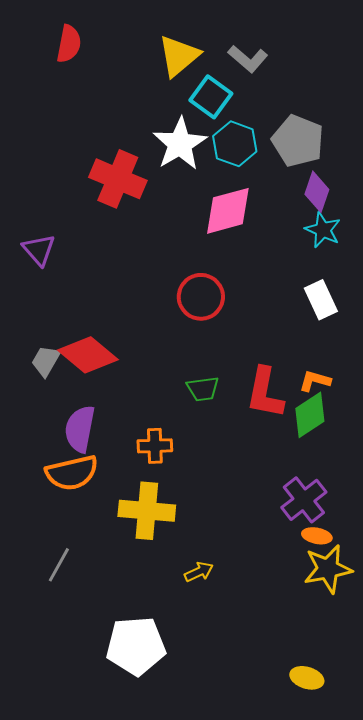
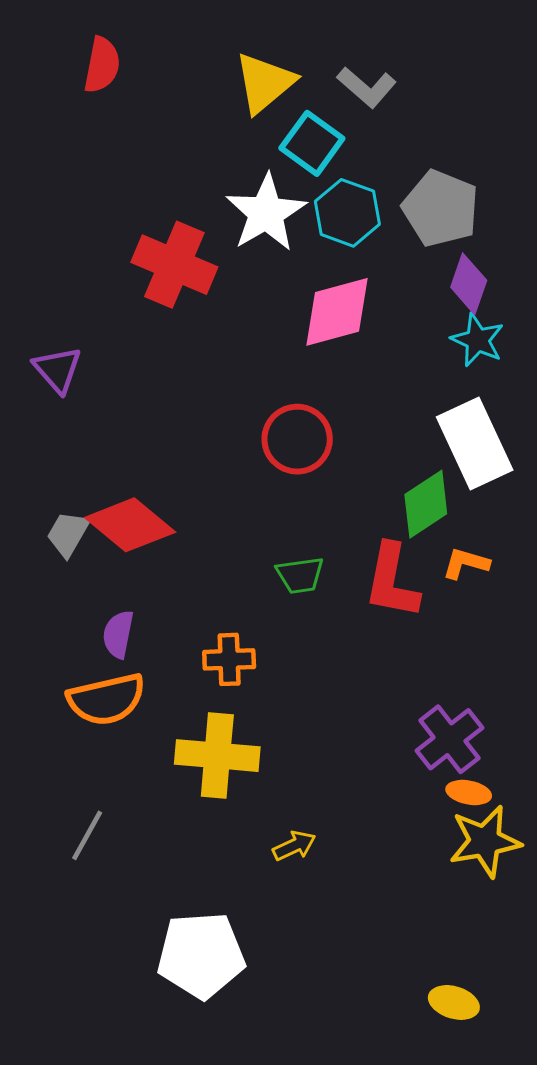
white rectangle: (321, 300) -> (475, 444), size x1.5
green diamond: (310, 415) -> (426, 504), moved
purple semicircle: (80, 429) -> (118, 634), size x0.7

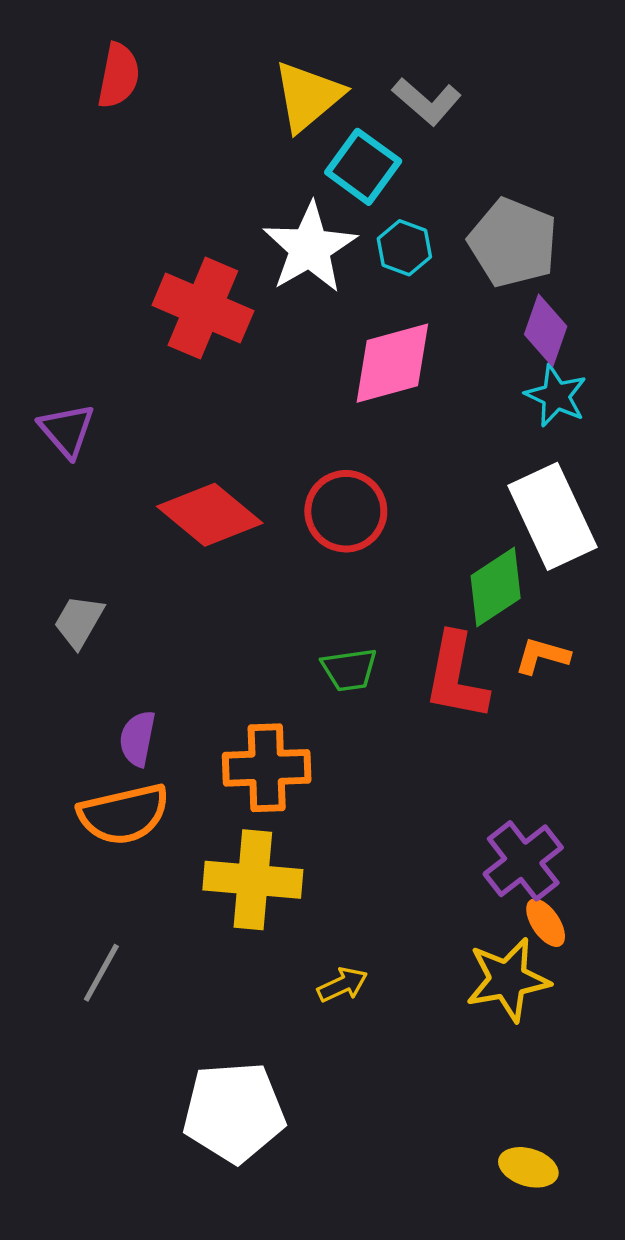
cyan hexagon: (347, 213) -> (404, 248), size x0.7
red diamond: (130, 525) -> (210, 515), moved
orange cross: (229, 659) -> (267, 768), size x1.4
orange ellipse: (469, 792) -> (546, 923), turned 45
yellow star: (485, 841) -> (508, 980), moved

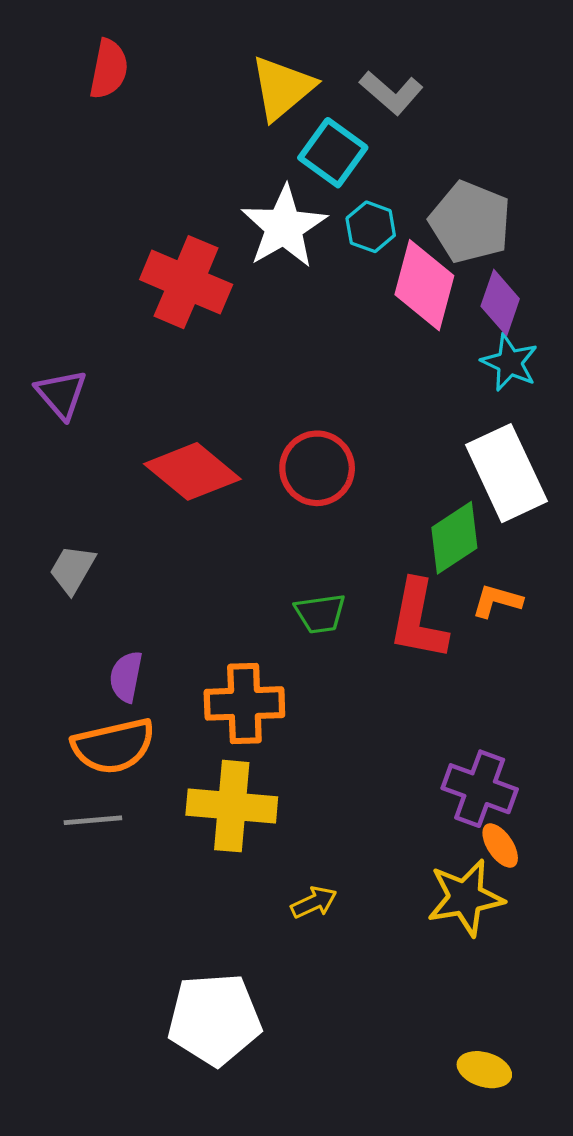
pink diamond: (392, 363) -> (424, 285), moved, turned -60
purple cross: (523, 861) -> (480, 789), turned -32
gray line: (101, 973) -> (93, 820), moved, turned 56

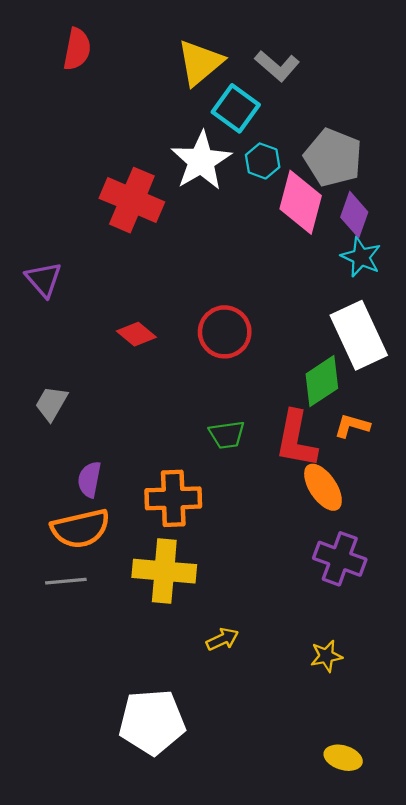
red diamond: (192, 471) -> (136, 334), size x0.6
orange ellipse: (500, 846) -> (323, 487), moved, size x1.5
yellow star: (465, 898) -> (326, 656), moved, size x0.6

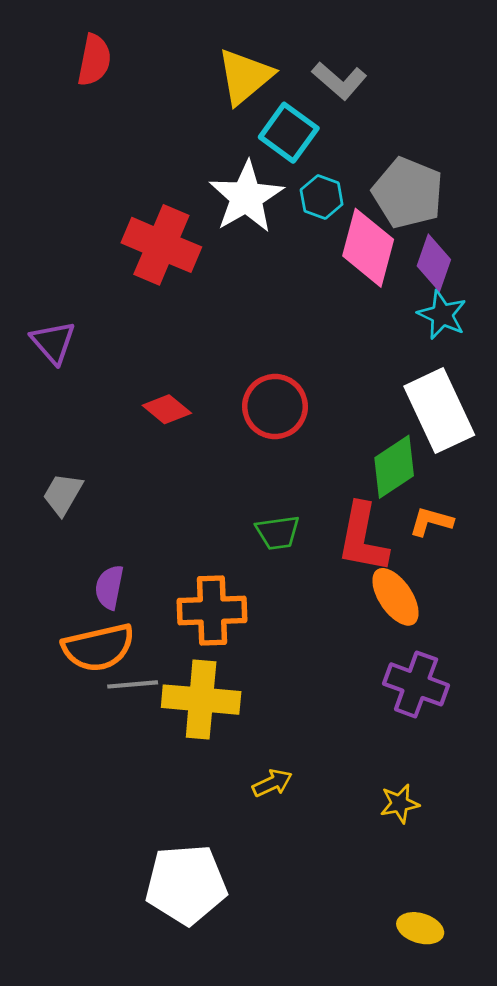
gray line: (66, 581) -> (133, 684), moved

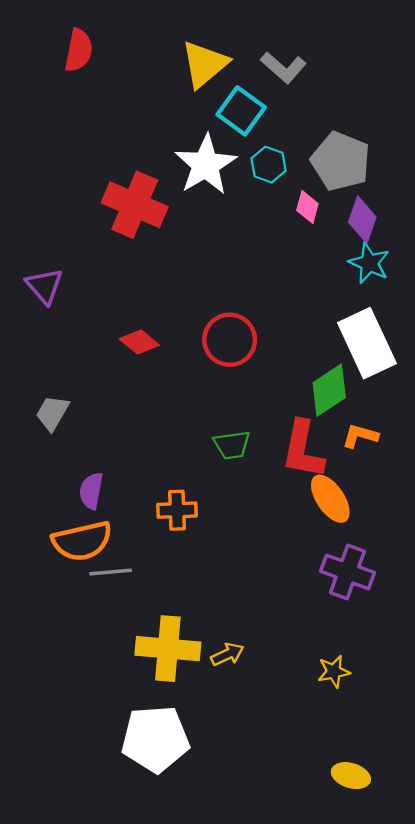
pink diamond: (368, 248) -> (307, 207), size x0.5
orange cross: (212, 611) -> (177, 510), size x0.7
yellow cross: (201, 700) -> (168, 649), moved

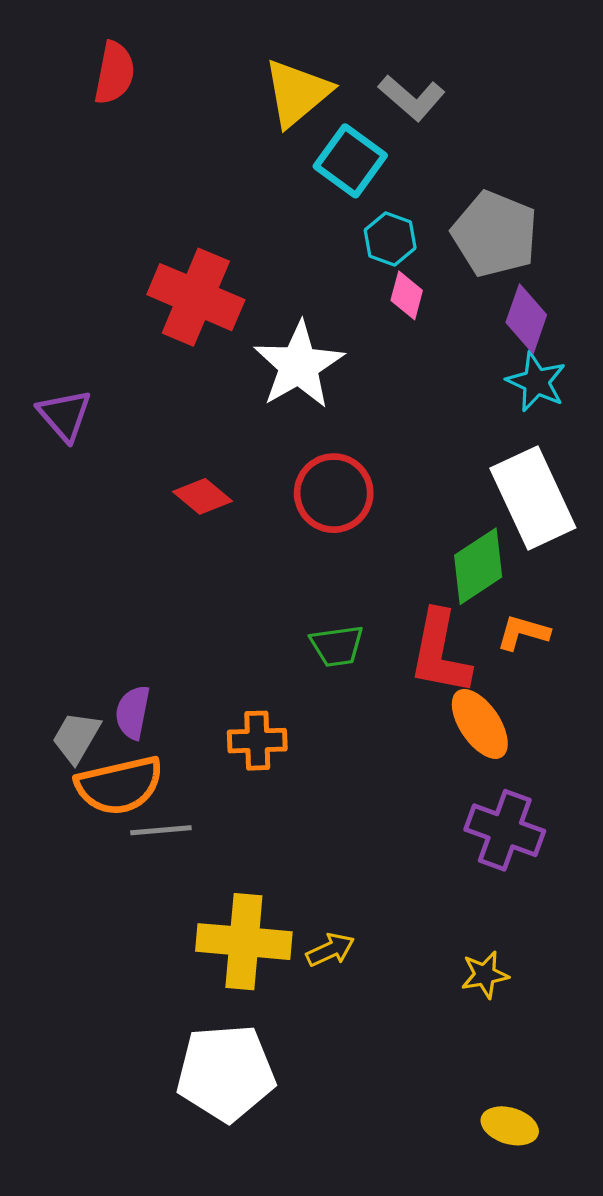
white star: (206, 165) -> (299, 365), moved
pink diamond: (307, 207) -> (407, 295), moved
gray trapezoid: (52, 413) -> (76, 737), moved

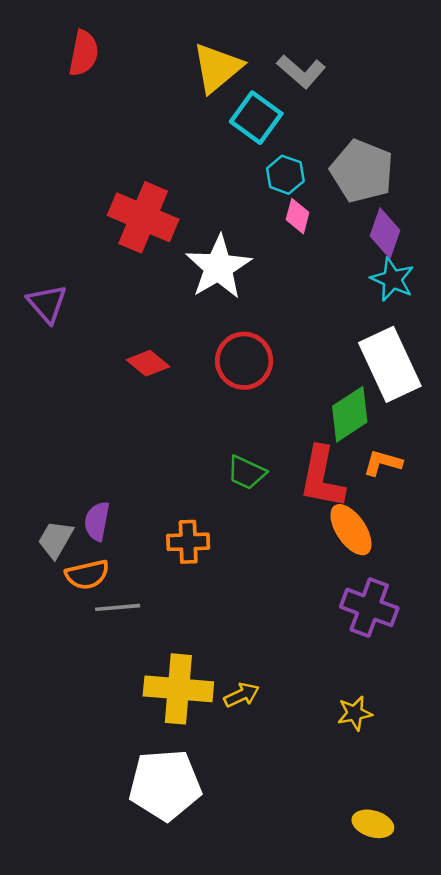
green trapezoid: (337, 646) -> (246, 473), turned 33
orange semicircle: (119, 785) -> (87, 575), size x0.7

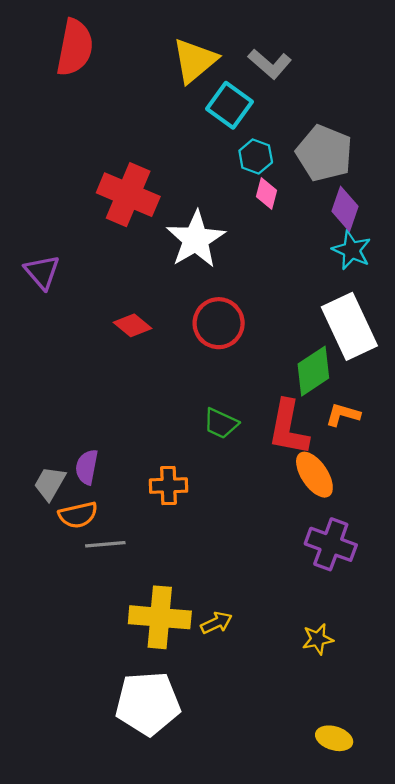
red semicircle: (84, 53) -> (75, 48), size x1.4

